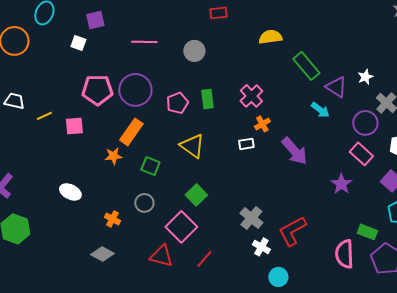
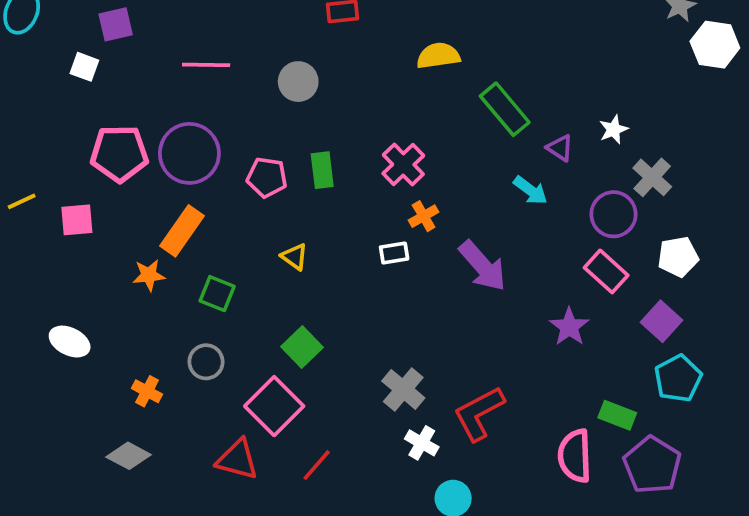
purple triangle: (336, 87) -> (560, 148), size x0.7
pink pentagon: (177, 103) -> (267, 177), turned 30
yellow triangle: (192, 146) -> (295, 257), size x0.6

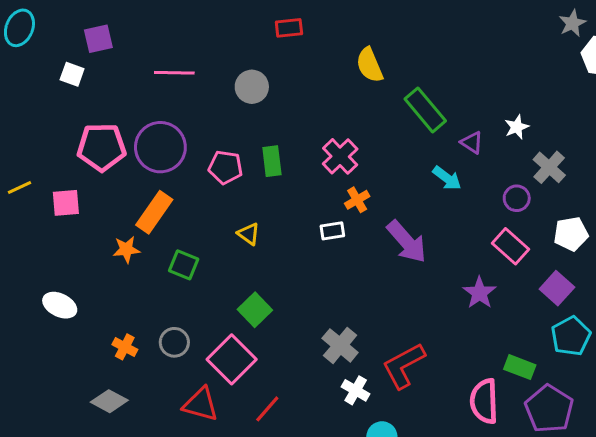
yellow semicircle: (438, 56) -> (370, 65), turned -105
purple circle: (614, 214) -> (517, 198), size x0.7
gray circle: (206, 362) -> (174, 342), moved

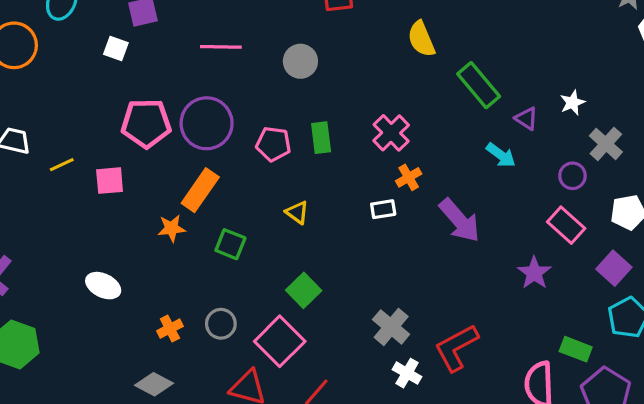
orange cross: (125, 347) -> (170, 329), turned 35

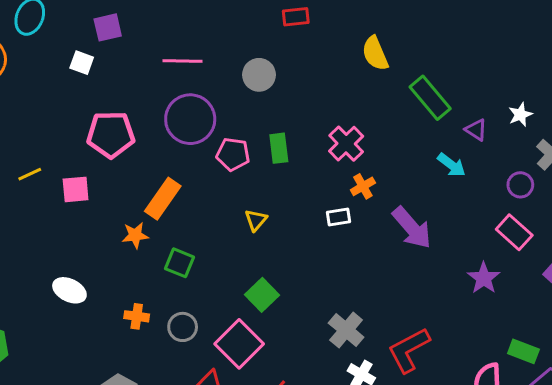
purple circle: (207, 123) -> (190, 119), moved
yellow triangle: (297, 212) -> (256, 220), turned 35
green square: (230, 244) -> (180, 263), moved
orange cross: (170, 329) -> (137, 316), moved, turned 35

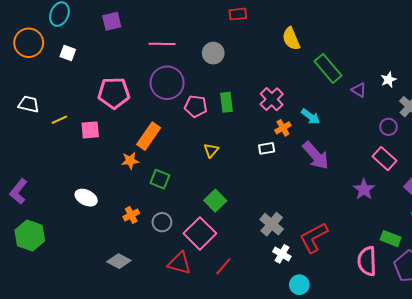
white square: (82, 63) -> (68, 53), moved
cyan arrow: (452, 165) -> (311, 117), moved
orange cross: (137, 316) -> (131, 215), turned -35

